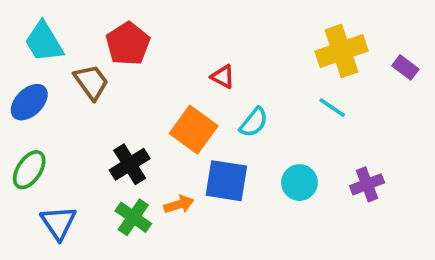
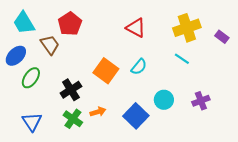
red triangle: (223, 77) -> (136, 28), moved, size x1.5
green ellipse: (29, 170) -> (31, 78), moved
blue square: (226, 181) -> (136, 116), moved, turned 35

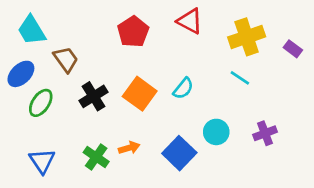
red pentagon: (70, 24) -> (133, 32), moved
red triangle: (136, 28) -> (190, 21), moved
black cross: (71, 90) -> (94, 96), moved

